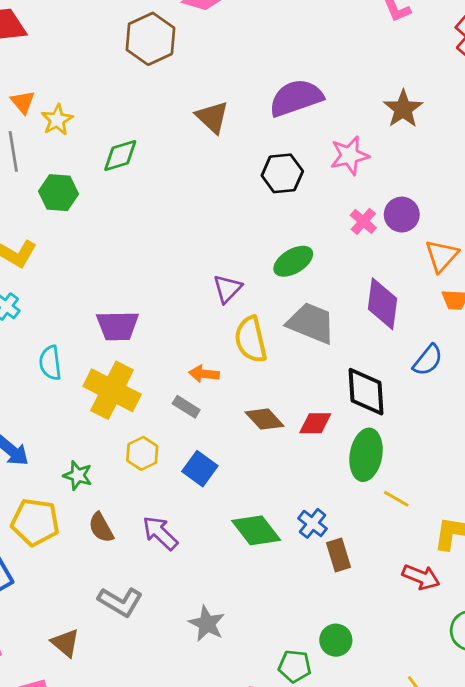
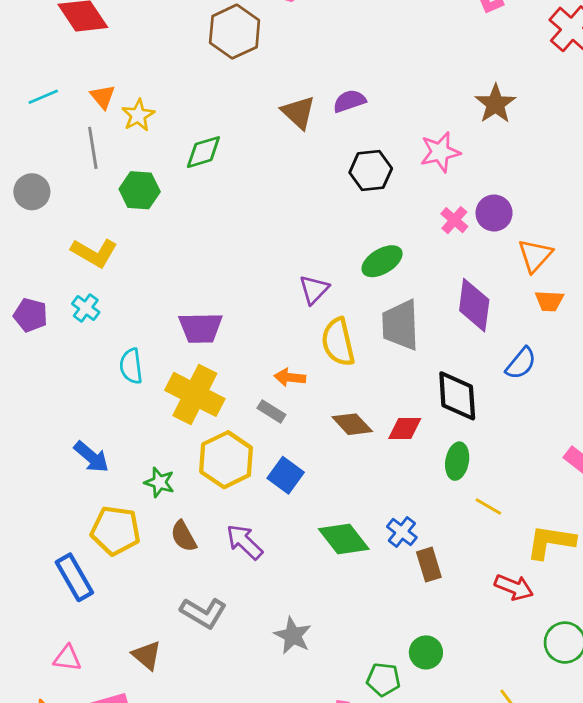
purple semicircle: (296, 98) -> (349, 101), moved, size x0.6
gray trapezoid: (311, 323) -> (400, 325), turned -114
yellow hexagon: (142, 453) -> (226, 460), size x1.6
green ellipse: (366, 455) -> (457, 461), size x0.7

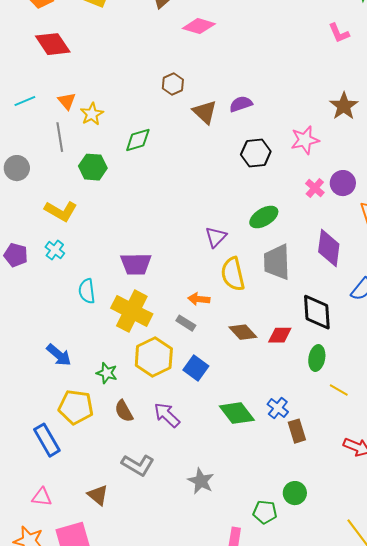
brown hexagon: (235, 32) -> (173, 84), moved, size x0.6

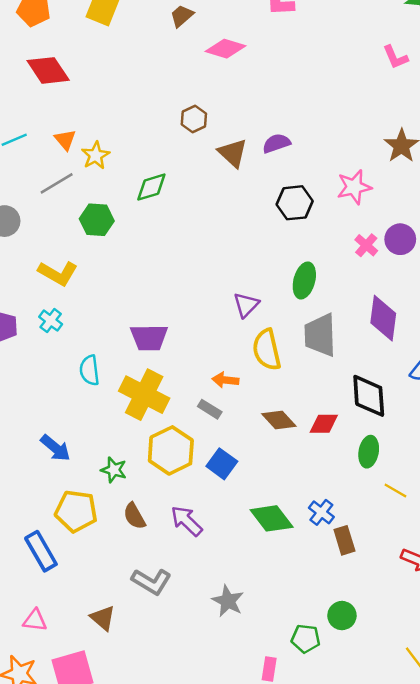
gray line: (60, 137) -> (57, 183), turned 68
green ellipse: (264, 217) -> (304, 280), turned -44

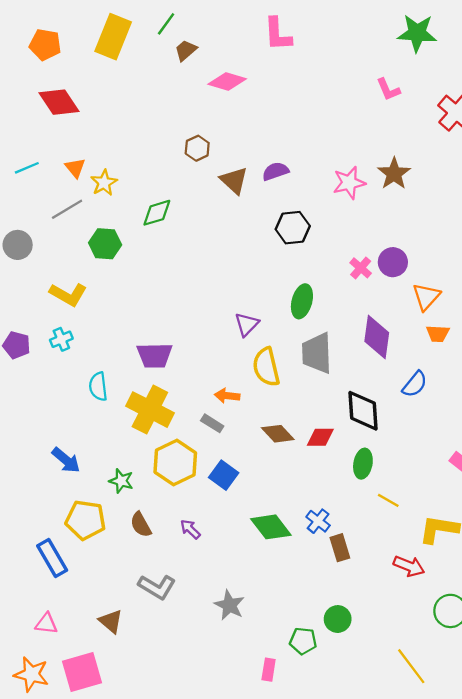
pink star: (354, 187) -> (349, 183), moved
cyan cross: (51, 321) -> (61, 339), turned 30
purple arrow: (187, 521) -> (190, 529), size x0.7

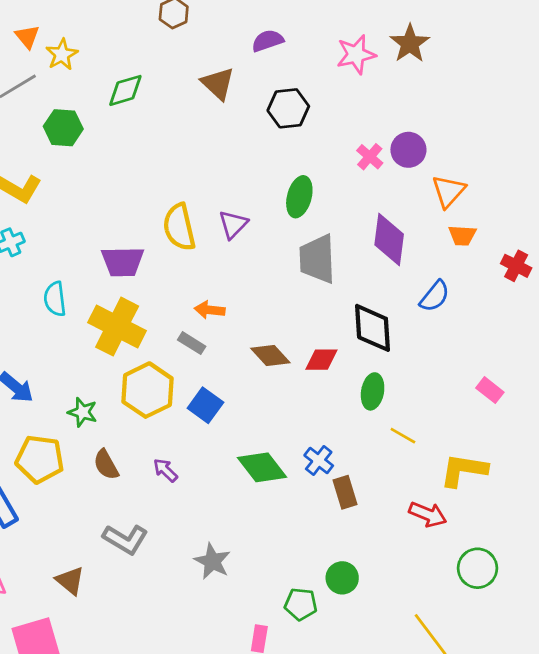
brown triangle: (234, 180) -> (218, 84), moved
yellow semicircle: (266, 367) -> (179, 227), moved

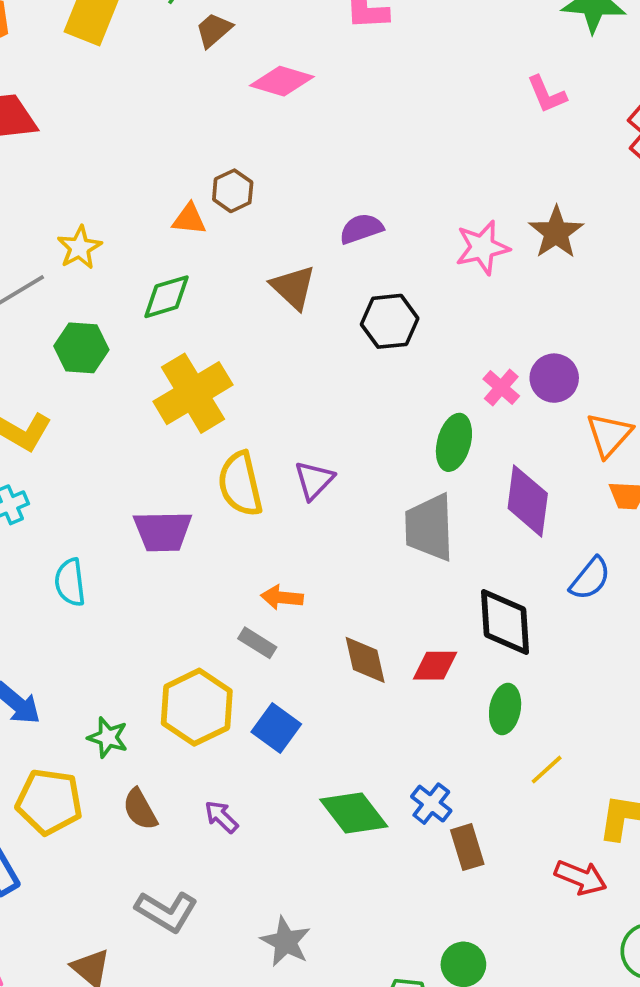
orange triangle: (27, 37) -> (189, 219), moved, turned -44
green ellipse: (299, 197) -> (454, 442), moved
yellow cross: (117, 327) -> (193, 393), moved, turned 32
brown diamond: (270, 356) -> (365, 660), turned 30
yellow line: (403, 436) -> (547, 770), turned -72

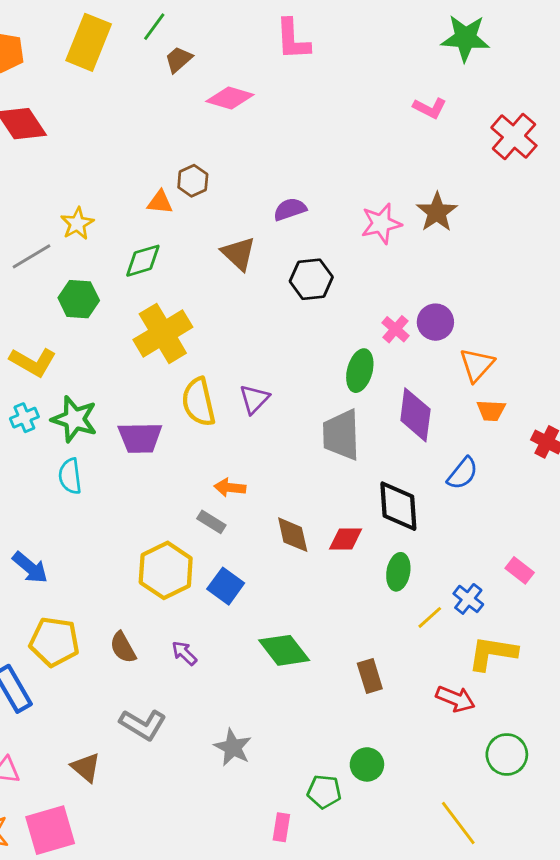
pink L-shape: (547, 94) -> (430, 108), turned -40
green star: (108, 737) -> (74, 419), moved, size x1.5
blue cross: (431, 804) -> (468, 599), moved

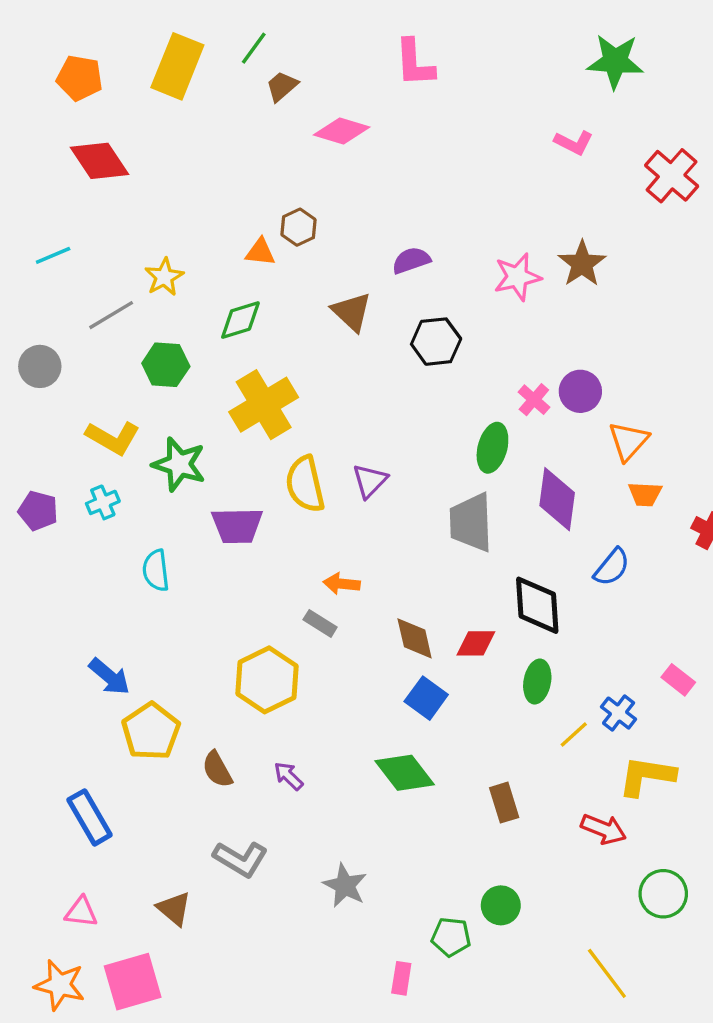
green star: (74, 419) -> (179, 464), moved
blue square: (226, 586) -> (426, 698), moved
yellow pentagon: (54, 642) -> (151, 731), moved, turned 30

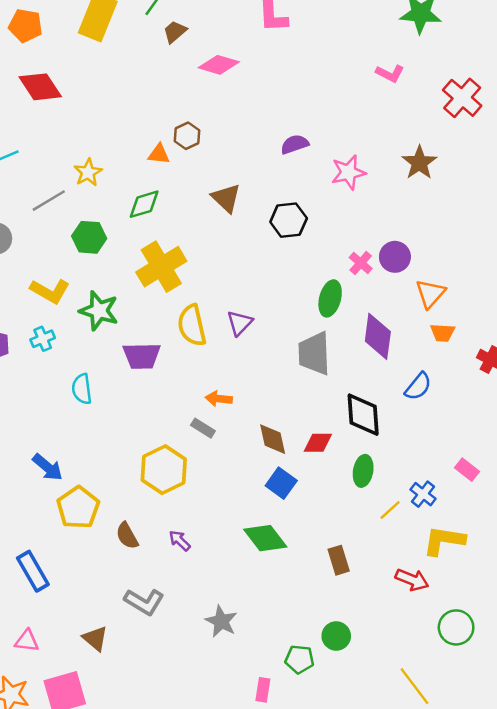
purple semicircle: (411, 260) -> (295, 144), moved
brown star: (582, 264) -> (419, 163), moved

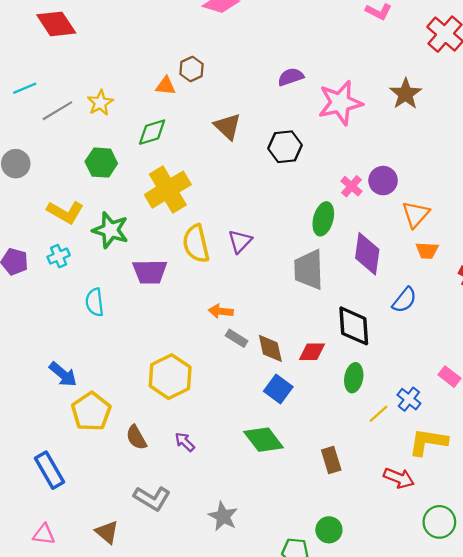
pink star: (348, 172) -> (340, 103), size x1.4
gray line: (49, 201) -> (57, 111), moved
gray rectangle: (203, 428) -> (237, 338), moved

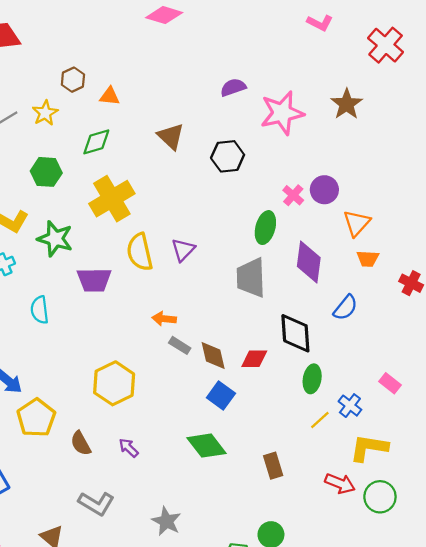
brown hexagon: (191, 69) -> (73, 80), moved
green ellipse: (354, 378) -> (312, 379), moved
green circle: (439, 522) -> (380, 497), moved

